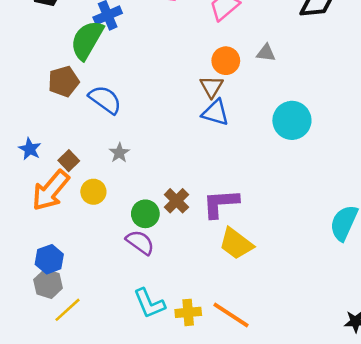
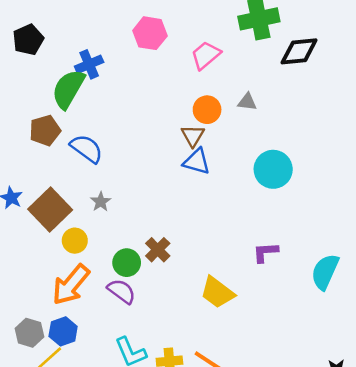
brown square: (69, 161) -> (50, 209), size x2.0
orange arrow: (51, 190) -> (71, 285), moved
purple L-shape: (221, 203) -> (265, 252), moved, size x0.7
blue hexagon: (49, 259) -> (63, 331), moved

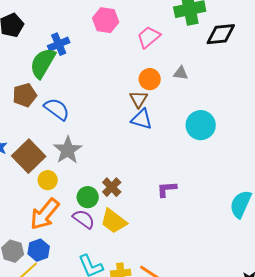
gray star: (101, 202) -> (68, 150), size x1.8
purple L-shape: (265, 252) -> (167, 189), moved
yellow trapezoid: (217, 292) -> (114, 221), moved

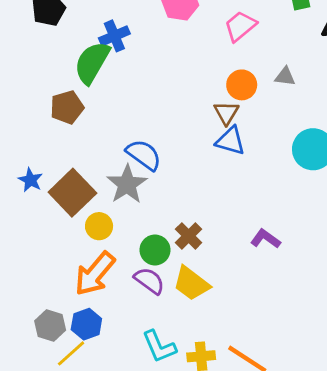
blue semicircle: (57, 109) -> (144, 155), moved
purple L-shape: (167, 189) -> (265, 239), turned 40

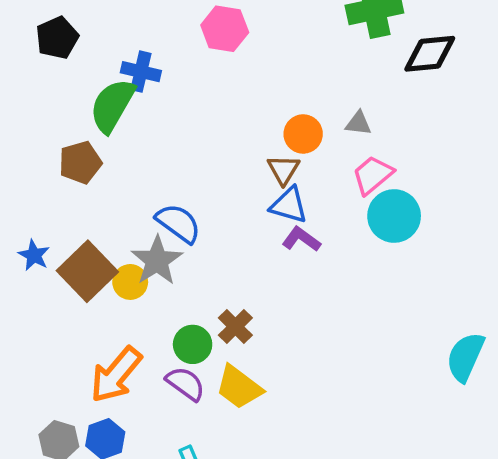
pink trapezoid: (240, 26) -> (373, 175), moved
blue cross: (114, 36) -> (141, 72), turned 36
yellow circle: (99, 226) -> (130, 282), moved
purple L-shape: (265, 239) -> (301, 239), moved

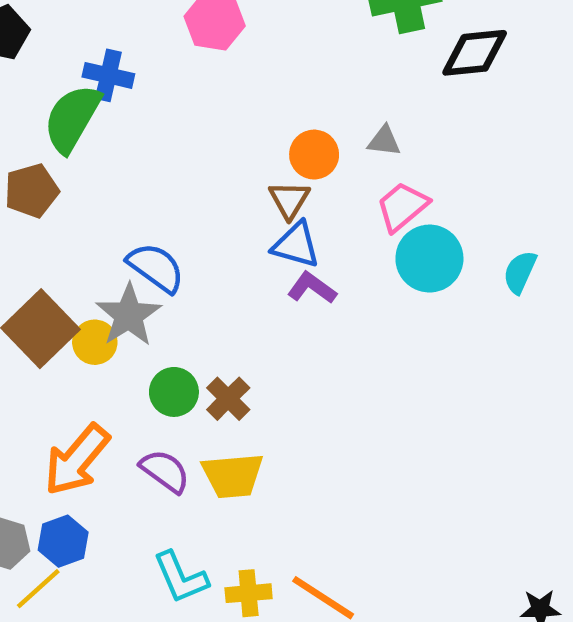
green circle: (193, 344) -> (174, 392), moved
cyan semicircle: (465, 357) -> (520, 272), moved, size x0.7
yellow trapezoid: (239, 387) -> (233, 476), turned -42

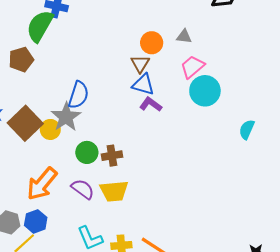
blue semicircle: (156, 268) -> (79, 95), turned 72
cyan semicircle: (520, 272) -> (247, 129), moved
brown cross: (228, 399) -> (112, 156), turned 36

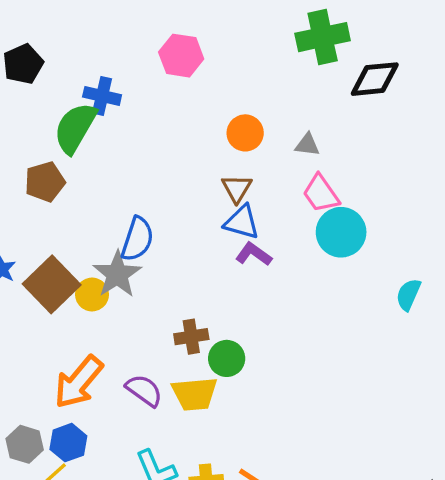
orange circle: (152, 43) -> (245, 133), moved
pink trapezoid: (192, 67) -> (321, 194), turned -85
green circle: (87, 152) -> (227, 358), moved

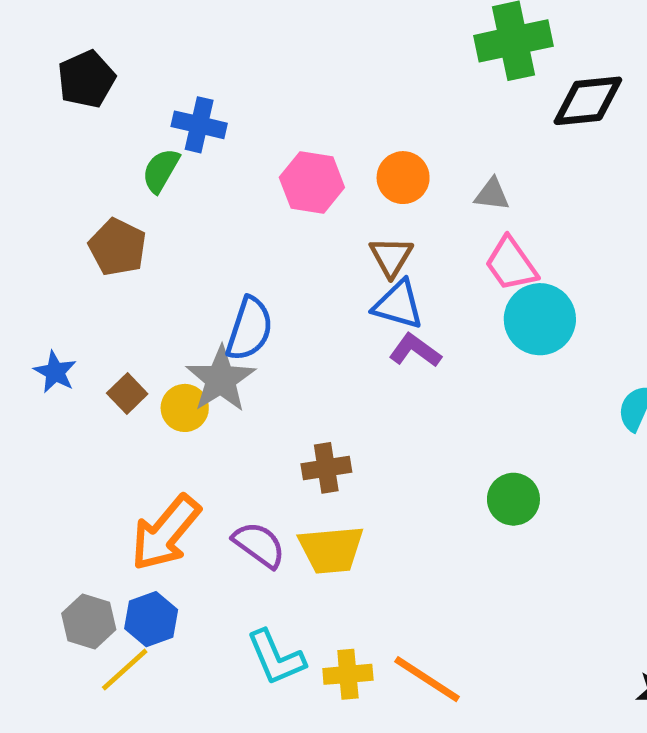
pink hexagon: (181, 56) -> (312, 182), moved
green semicircle: (75, 128) -> (161, 170), size x0.6
brown pentagon: (45, 182) -> (118, 247), turned -30
brown square: (52, 284) -> (127, 394), size x0.5
green circle: (227, 358) -> (513, 499), moved

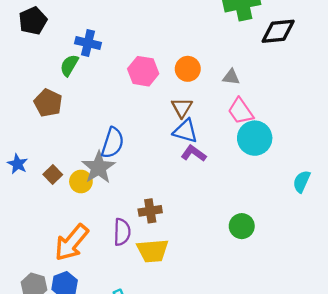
purple semicircle: (259, 545) -> (122, 232), moved, turned 56

